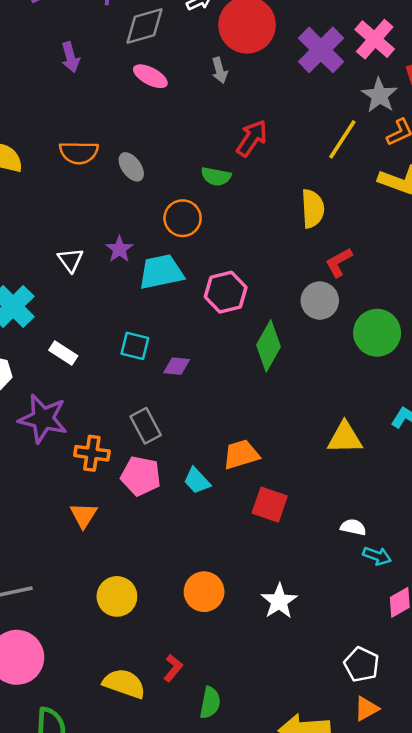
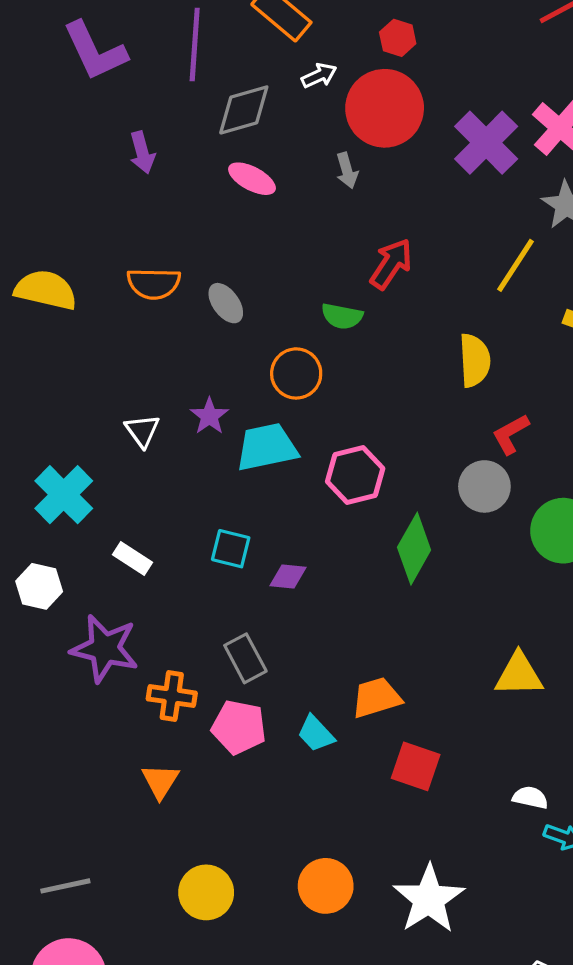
white star: (279, 601) -> (429, 899), size x1.4

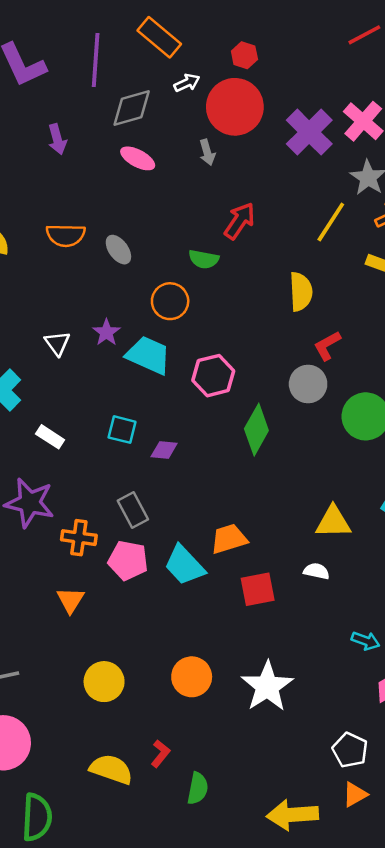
cyan trapezoid: (267, 447) -> (148, 355), turned 36
cyan trapezoid: (316, 734) -> (184, 565), size x1.5
red square: (416, 766) -> (258, 589), turned -30
white semicircle: (530, 797) -> (316, 571), moved

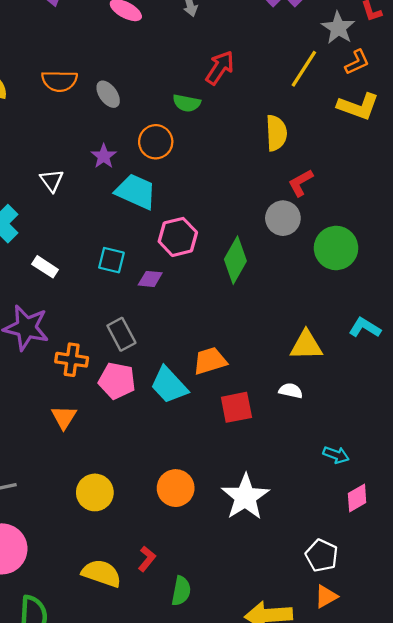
purple star: (106, 332) -> (104, 156), moved
pink hexagon: (213, 376) -> (178, 237), moved

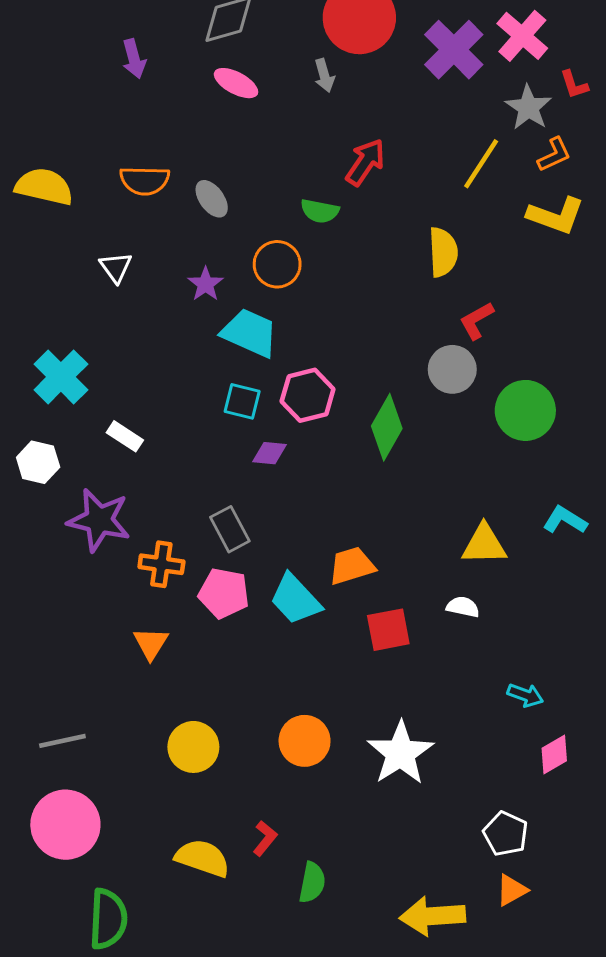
white triangle: (52, 180) -> (116, 267), moved
cyan square: (111, 260) -> (242, 401), moved

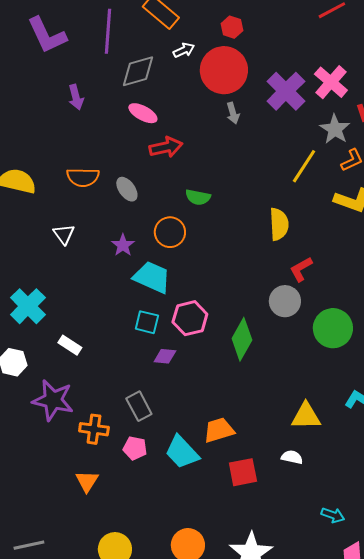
gray arrow: (324, 75) -> (233, 113), moved
red arrow: (365, 162) -> (166, 147), moved, turned 44
pink pentagon: (224, 593) -> (135, 448), size x0.7

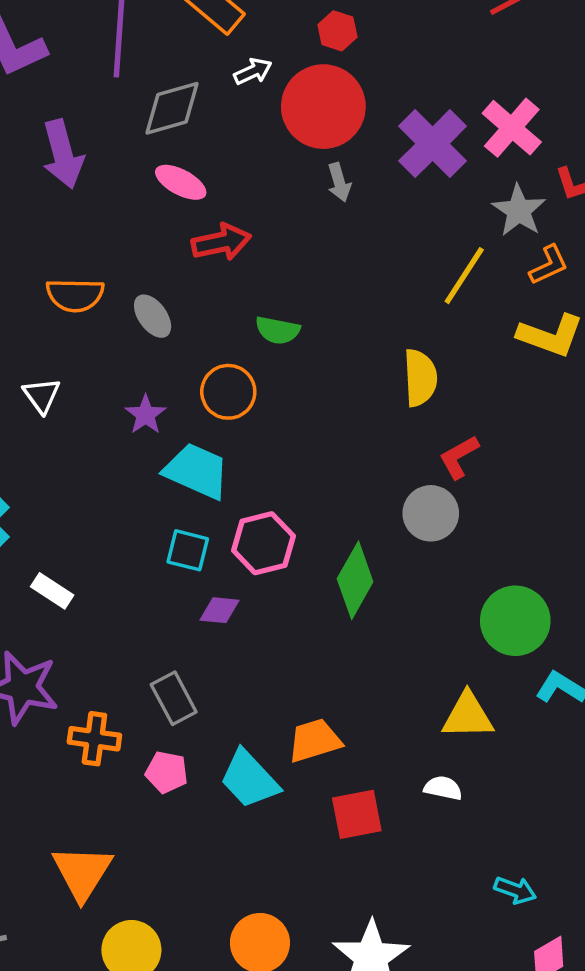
purple arrow: (76, 97) -> (63, 154), size x1.5
green circle: (333, 328) -> (515, 621), moved
orange triangle: (87, 481) -> (82, 873), moved, size x1.5

